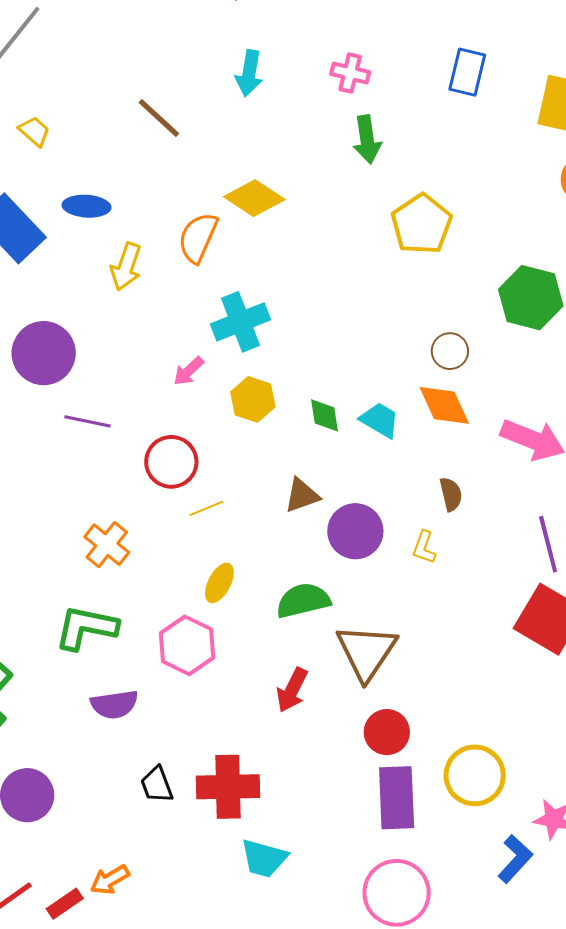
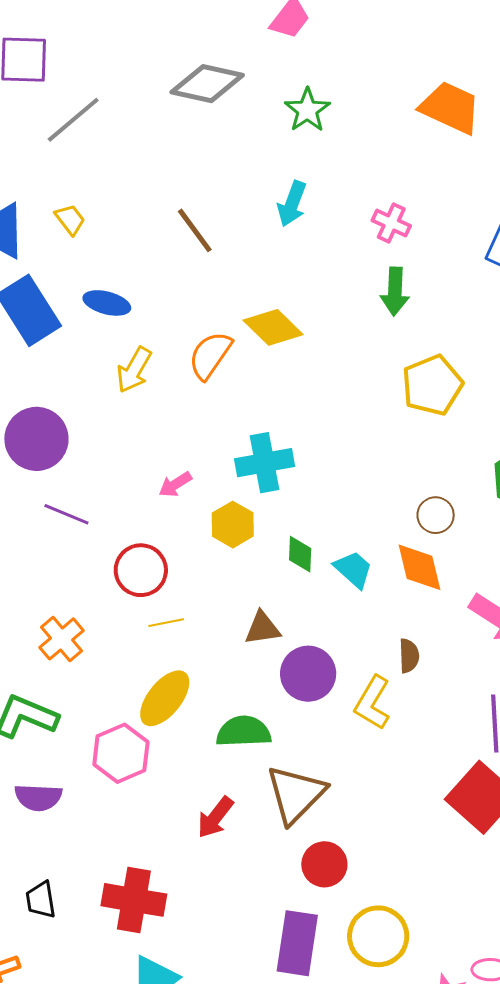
cyan cross: (240, 322) -> (265, 463), moved
yellow L-shape: (424, 547) -> (372, 703), size x1.6
yellow ellipse: (219, 583) -> (165, 698), size x1.5
red circle: (387, 732) -> (324, 864), moved
black trapezoid: (157, 785) -> (41, 900), moved

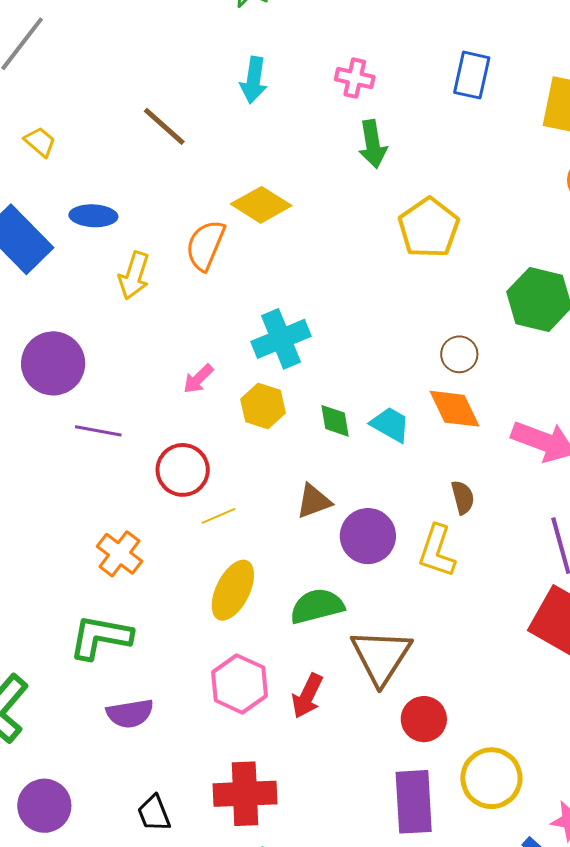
pink hexagon: (121, 753) -> (239, 684), moved

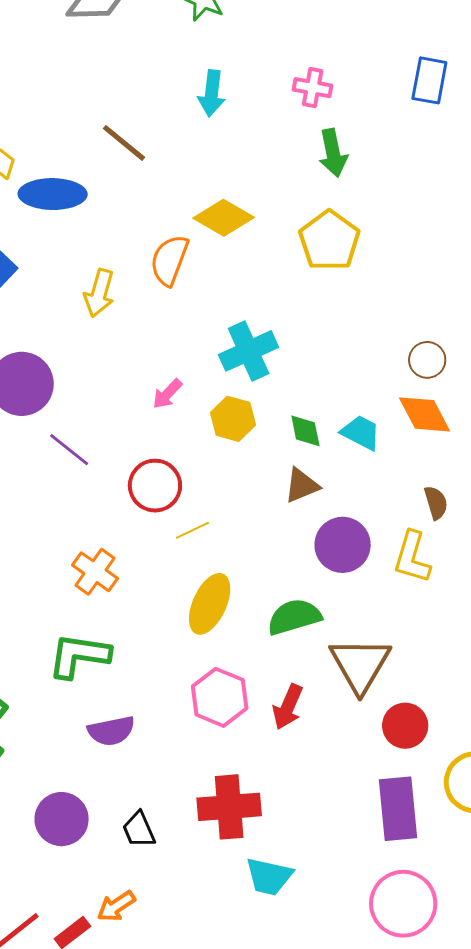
blue ellipse: (93, 216) -> (53, 194), moved, size x1.4
yellow pentagon: (429, 228) -> (329, 241), moved
purple line: (98, 431) -> (69, 450), turned 30
brown triangle: (314, 501) -> (302, 485), moved
purple circle: (44, 806) -> (62, 819), moved

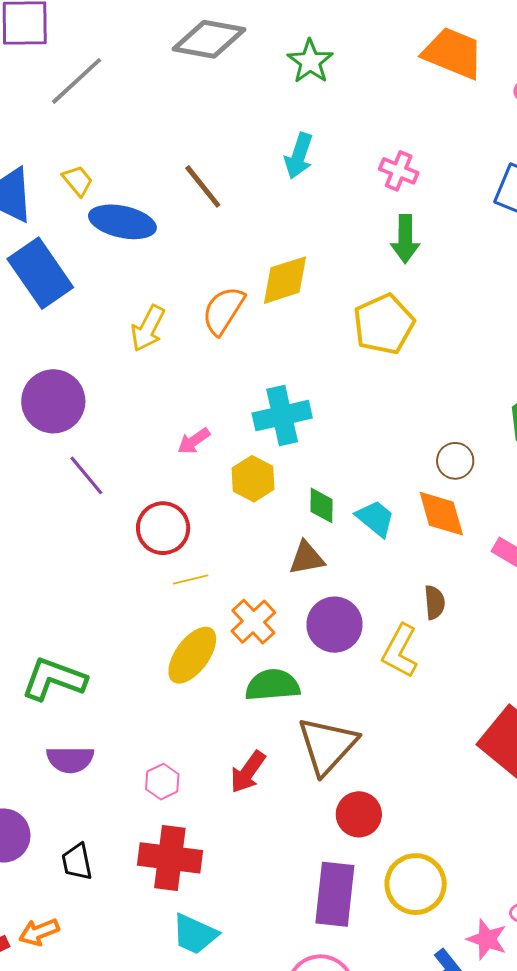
yellow diamond: (224, 218) -> (285, 280), turned -60
orange cross: (95, 572) -> (253, 622), moved
pink hexagon: (220, 697) -> (162, 782), moved, size x0.6

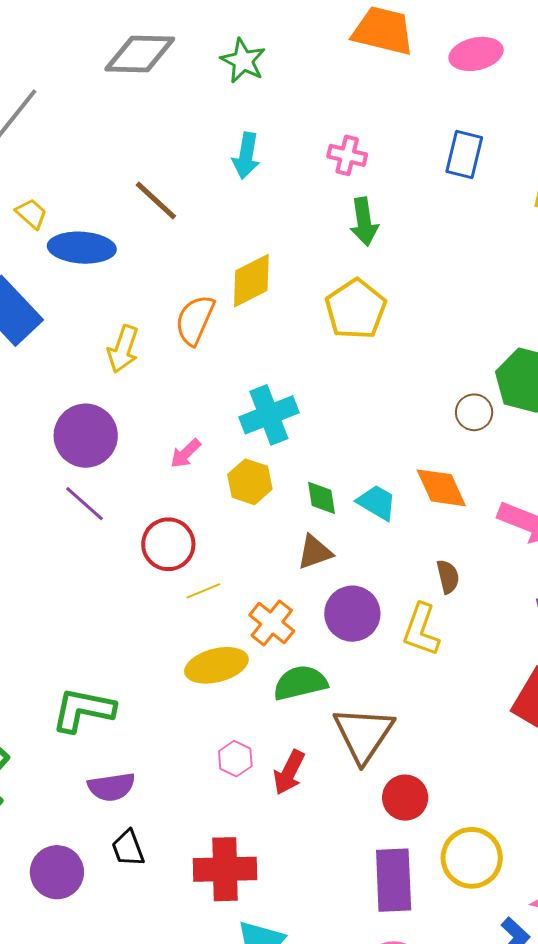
purple circle: (53, 401) -> (86, 436), moved
brown circle: (455, 461) -> (474, 412), moved
yellow ellipse: (192, 655) -> (216, 665), turned 48
pink hexagon: (162, 782) -> (235, 759), moved
black trapezoid: (77, 862) -> (128, 848), moved

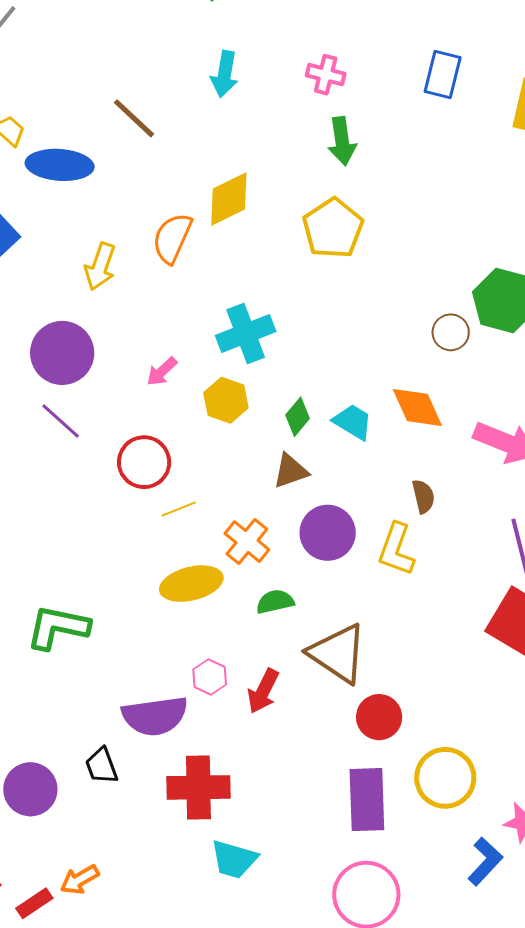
green diamond: (321, 498) -> (298, 417), turned 48
green semicircle: (300, 683) -> (275, 602), size x0.7
brown triangle: (363, 734) -> (338, 653), turned -30
purple semicircle: (111, 787) -> (155, 716), moved, size x1.4

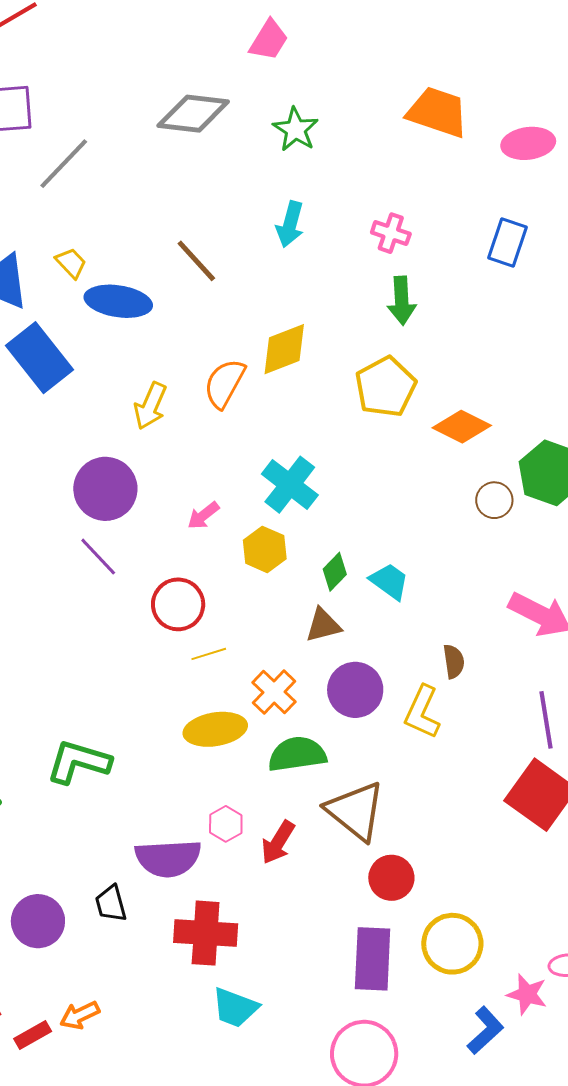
cyan cross: (246, 334) -> (290, 485), turned -36
orange diamond: (417, 408) -> (462, 427), moved, turned -44
green semicircle: (275, 602) -> (297, 754), size x1.5

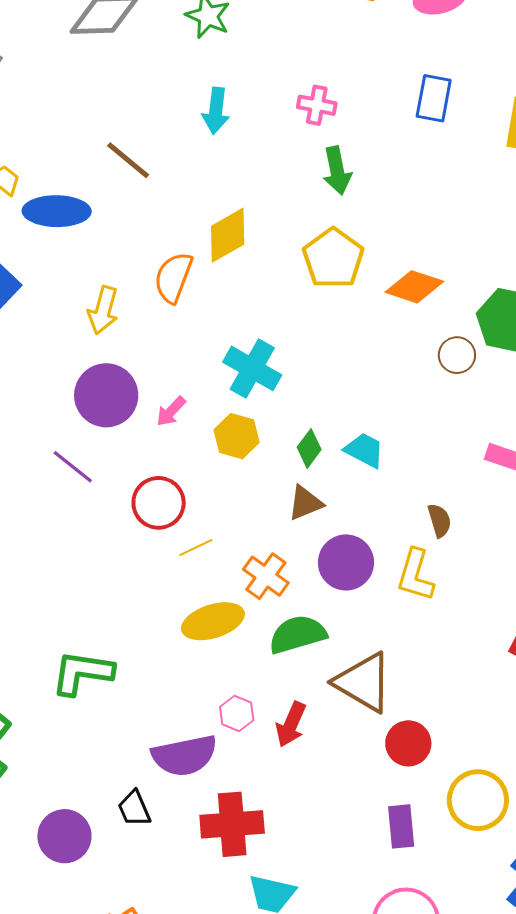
purple circle: (105, 489) -> (106, 395), moved
purple rectangle: (373, 959) -> (401, 826), size x0.7

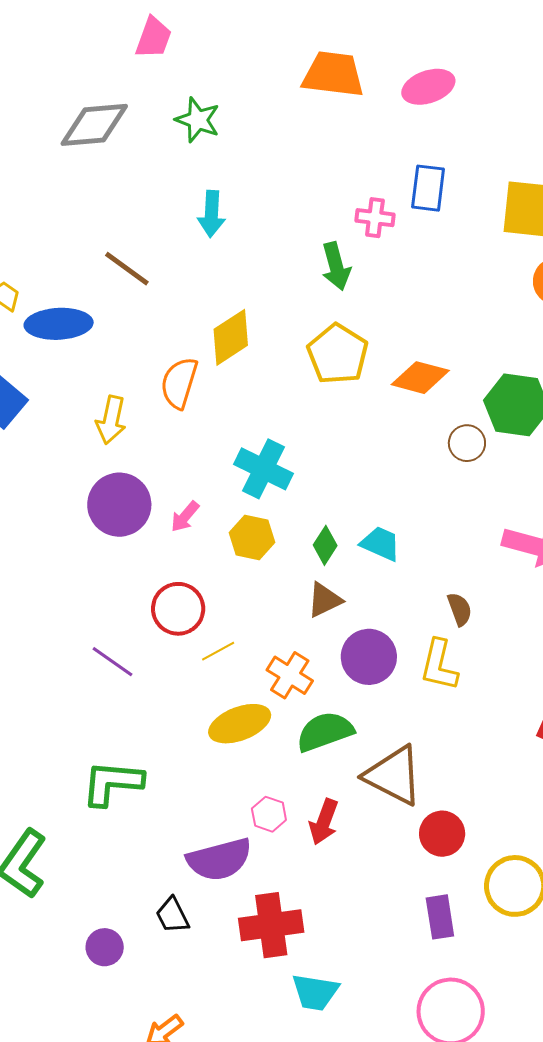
pink cross: (317, 105) -> (375, 218), moved
purple line: (73, 467) -> (112, 662), moved
purple circle: (64, 836) -> (105, 947), size x0.7

